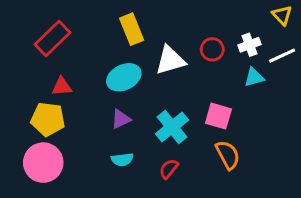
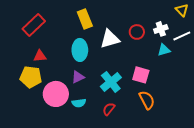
cyan ellipse: (124, 77) -> (80, 50), turned -65
pink circle: (43, 163) -> (56, 94), moved

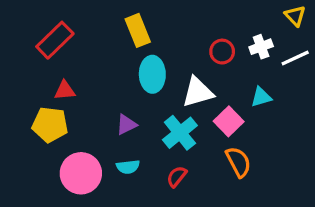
white triangle: (110, 39) -> (198, 92), moved
cyan ellipse: (80, 50) -> (152, 74), moved
cyan triangle: (164, 50) -> (261, 97), moved
pink square: (141, 75) -> (229, 121), turned 30
pink circle: (56, 94) -> (81, 173), moved

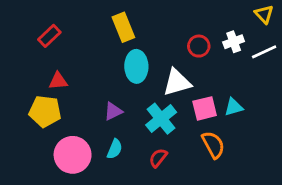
red rectangle: (55, 40) -> (49, 36), size x0.7
cyan triangle: (261, 97) -> (234, 107), moved
pink square: (229, 121) -> (205, 108), turned 30
cyan semicircle: (128, 167) -> (115, 149), turned -60

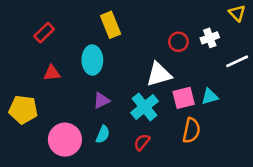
white line: (264, 52) -> (237, 61), moved
cyan ellipse: (136, 66) -> (92, 60), moved
yellow pentagon: (45, 111) -> (23, 110), moved
orange semicircle: (213, 145) -> (191, 130), turned 40

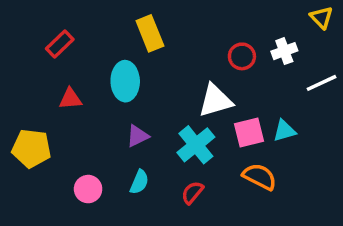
orange semicircle: (191, 130) -> (260, 177), turned -75
pink circle: (65, 140) -> (88, 189), size x0.6

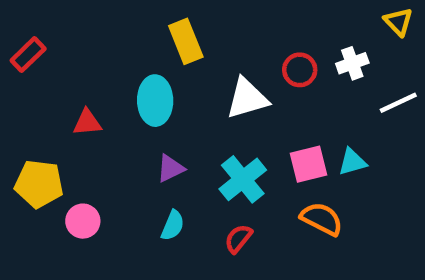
red rectangle: (60, 44) -> (28, 55), moved
white triangle: (215, 101) -> (247, 98), moved
pink circle: (88, 189) -> (83, 221), moved

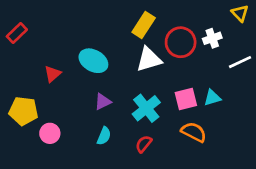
yellow rectangle: (186, 41) -> (144, 25), moved, turned 55
red circle: (300, 70) -> (181, 42), size x1.5
cyan ellipse: (155, 101) -> (93, 61), turned -60
red triangle: (87, 122) -> (52, 74), turned -36

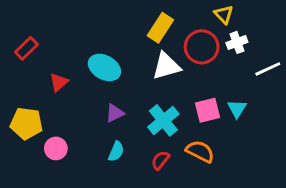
yellow triangle: (240, 13) -> (224, 14), moved
red rectangle: (17, 33) -> (26, 48), moved
cyan triangle: (212, 98) -> (237, 109), turned -42
orange semicircle: (194, 132) -> (200, 151), moved

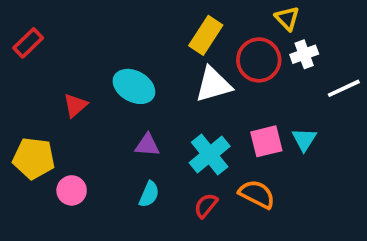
red rectangle: (26, 48) -> (28, 43), moved
purple triangle: (115, 113) -> (147, 145), turned 30

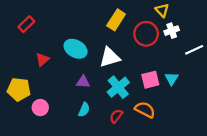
red rectangle: (28, 43) -> (26, 24), moved
white triangle: (213, 85) -> (110, 57), moved

